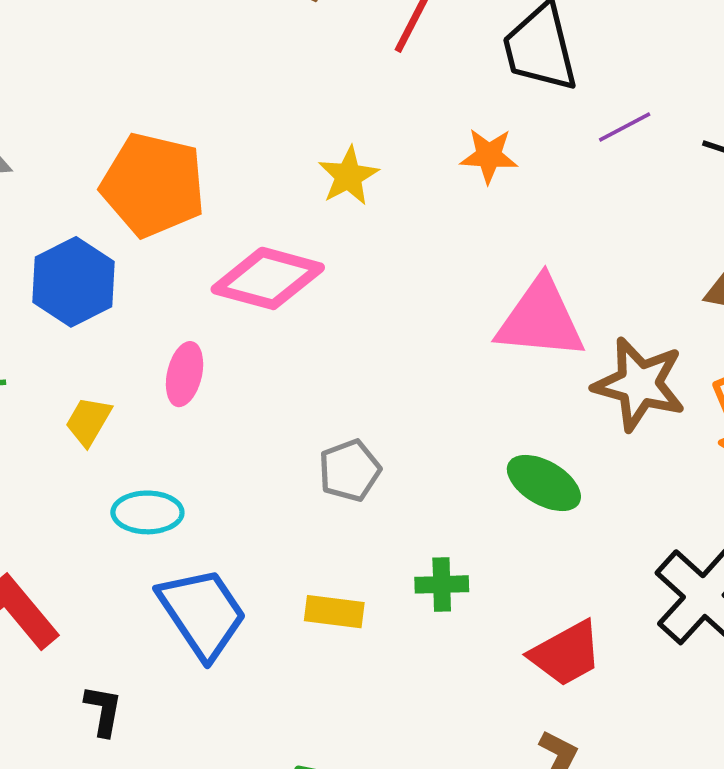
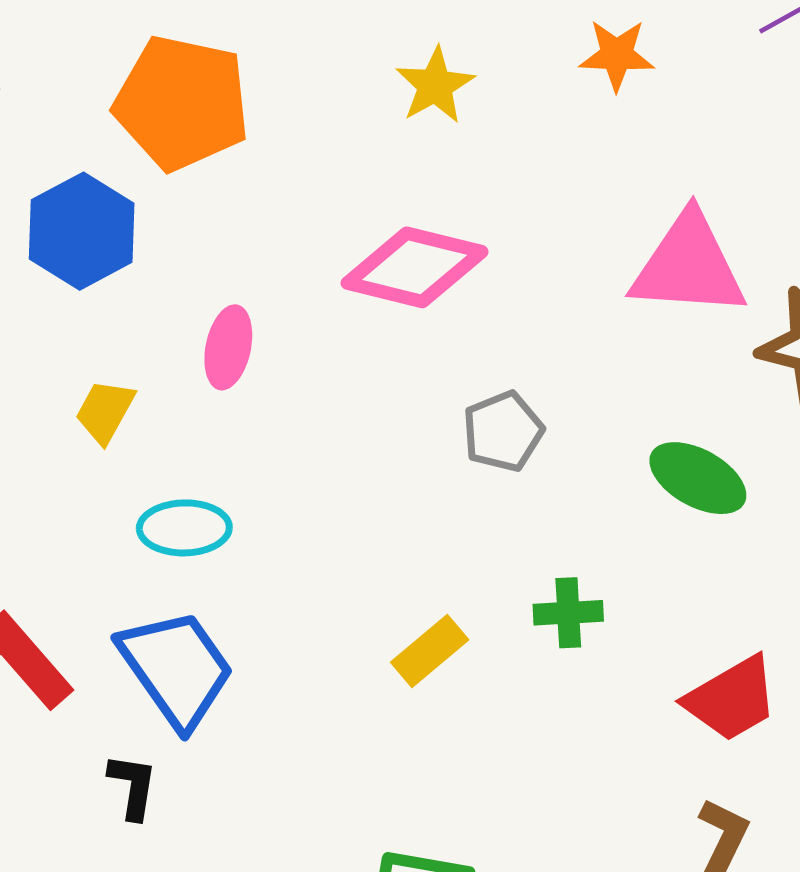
pink diamond: (268, 278) -> (415, 267), moved
gray pentagon: (350, 470) -> (503, 431), moved
yellow rectangle: (334, 612) -> (430, 651), turned -46
blue trapezoid: (202, 613) -> (176, 669), moved

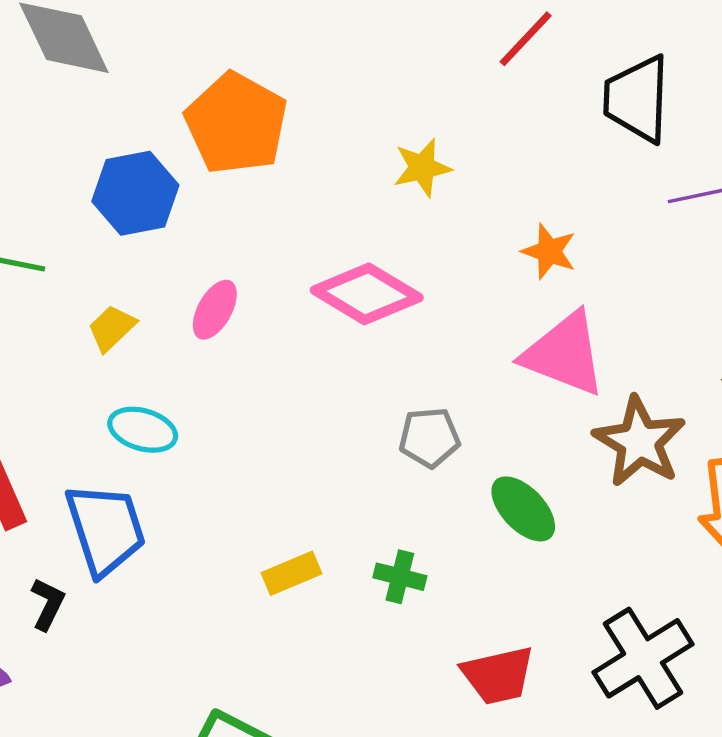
orange star: (617, 55) -> (549, 251), moved
gray pentagon: (503, 431) -> (429, 438), moved

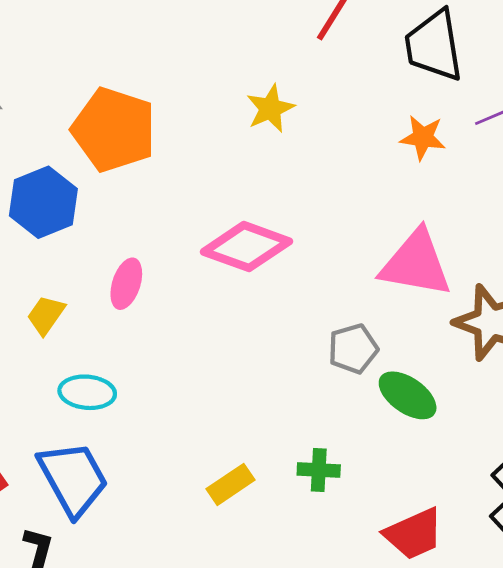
yellow star: (422, 168) -> (270, 109), moved
orange star: (549, 251) -> (423, 138), moved
gray pentagon: (429, 438) -> (353, 349), moved

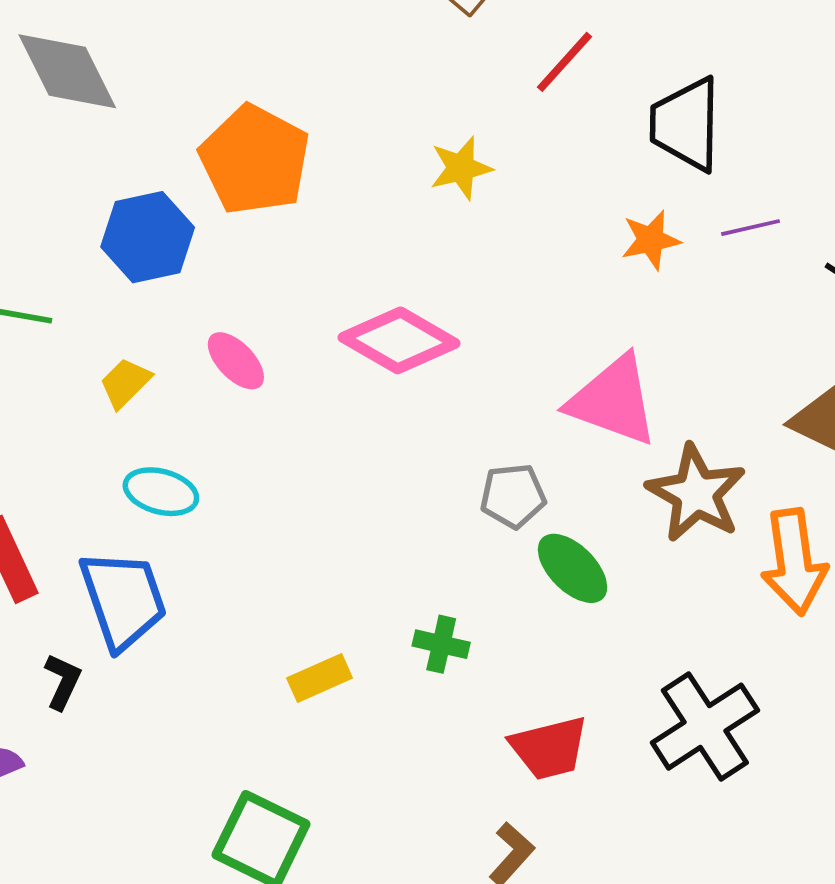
orange star: (423, 138) -> (651, 240), turned -30
pink ellipse: (126, 284) -> (236, 361), turned -72
yellow rectangle: (231, 484) -> (320, 678), moved

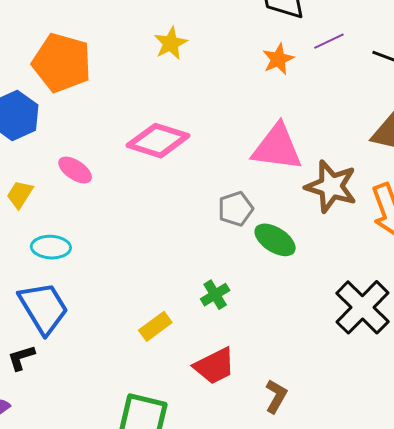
green cross: (441, 644) -> (215, 295), turned -32
black L-shape: (63, 681) -> (21, 358), turned -120
red trapezoid: (549, 748) -> (215, 366), moved

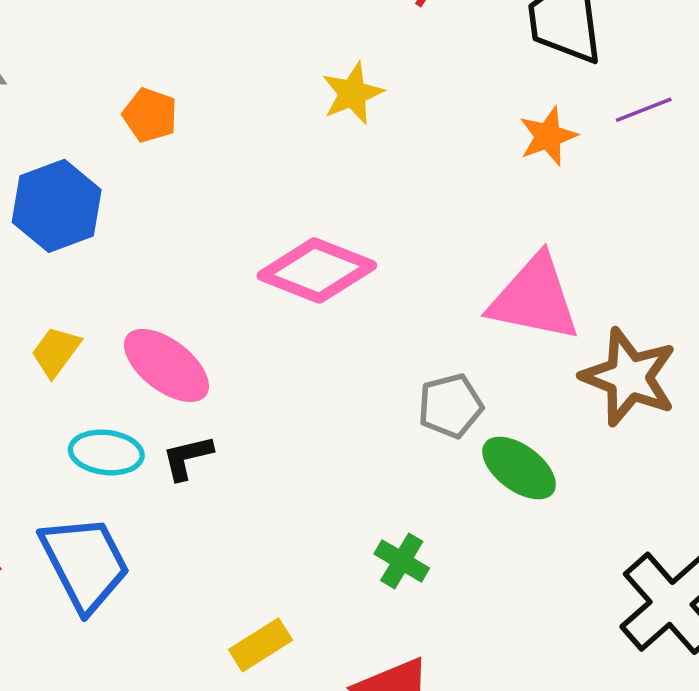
orange pentagon: (62, 63) -> (150, 115), size x0.5
pink ellipse: (75, 170) -> (166, 365), moved, size x1.4
green cross: (215, 295) -> (402, 561), turned -32
yellow rectangle: (155, 326) -> (261, 645), moved
black L-shape: (21, 358) -> (187, 457), moved

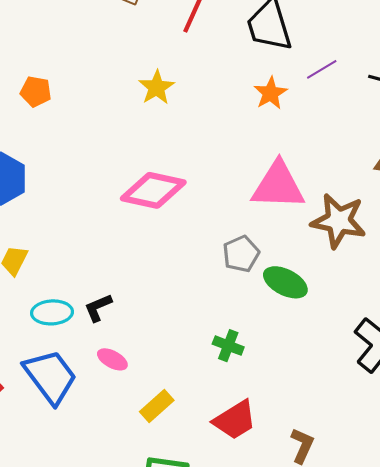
orange pentagon: (150, 115) -> (36, 92), moved
pink ellipse: (166, 365) -> (112, 359), moved, size x0.6

